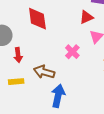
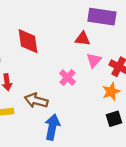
red triangle: (86, 17) -> (83, 39), turned 32

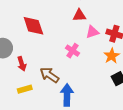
pink triangle: (94, 60) -> (92, 32), turned 40
brown arrow: (36, 101) -> (49, 75), turned 30

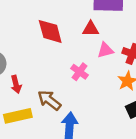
red diamond: (33, 26) -> (50, 31), moved
yellow rectangle: (25, 89) -> (18, 116), size x1.5

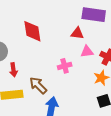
red diamond: (50, 31) -> (32, 31), moved
pink cross: (80, 72) -> (65, 66), turned 32

